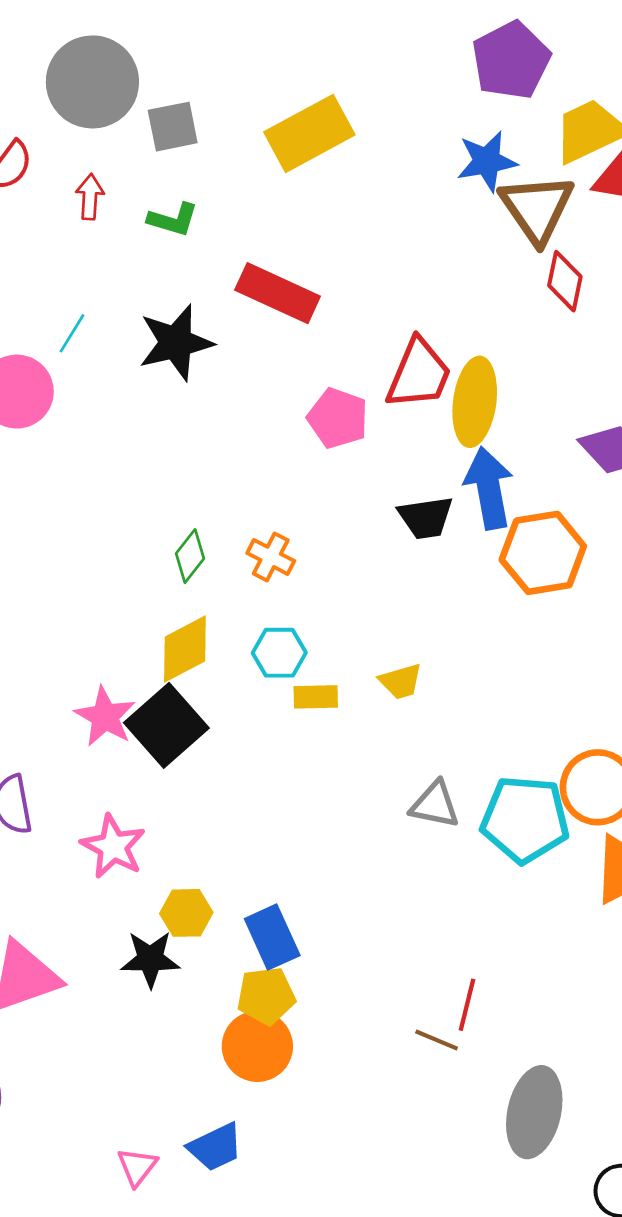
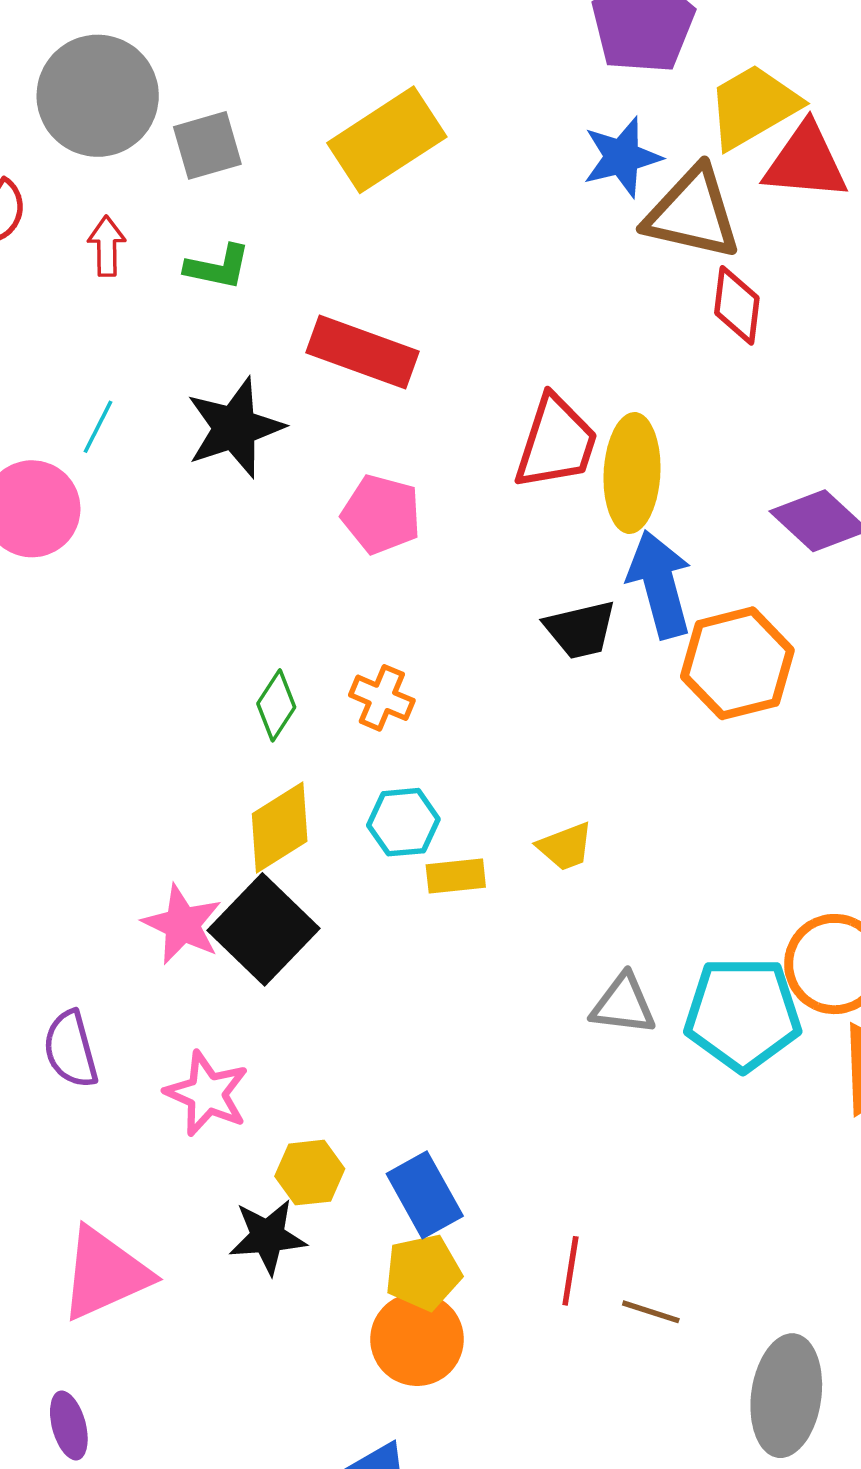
brown triangle: (537, 208) -> (693, 213), turned -38
pink pentagon: (338, 418) -> (381, 514), moved
red line: (467, 1005) -> (570, 1271), moved

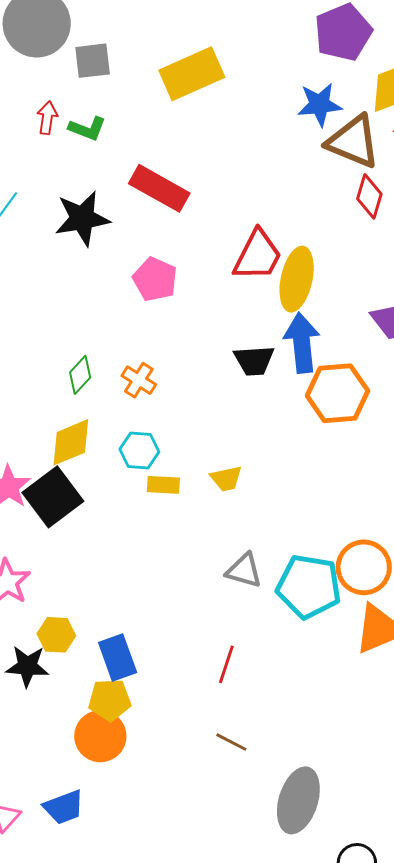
red arrow: (107, 246) -> (47, 118), moved
red line: (570, 1271) -> (226, 664), moved

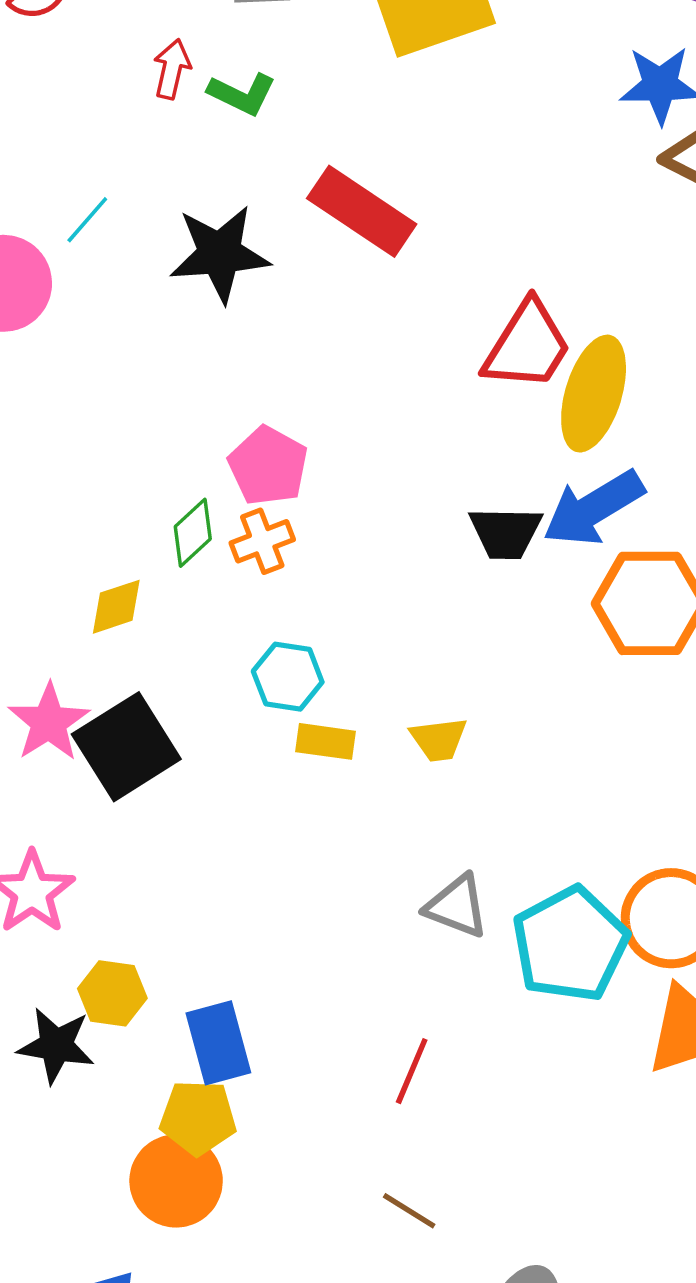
pink pentagon: (155, 279) -> (268, 466), moved
blue arrow: (302, 343) -> (594, 508), turned -120
orange cross: (139, 380) -> (262, 541), moved, turned 32
yellow diamond: (71, 442) -> (116, 607), moved, size x0.7
cyan pentagon: (309, 586) -> (570, 944), turned 30

